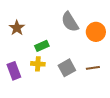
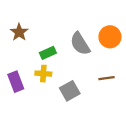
gray semicircle: (70, 22) -> (80, 44), moved
gray square: (67, 68) -> (70, 91), moved

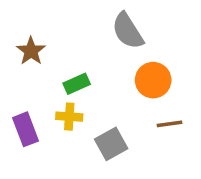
orange circle: (110, 37) -> (153, 80), moved
gray semicircle: (80, 44) -> (128, 31), moved

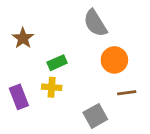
gray square: (111, 144) -> (95, 116), moved

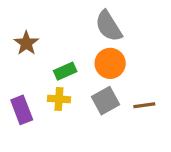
orange circle: (114, 60) -> (110, 63), moved
gray square: (95, 116) -> (105, 101), moved

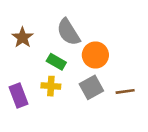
gray semicircle: (109, 26) -> (68, 32), moved
green rectangle: (65, 71) -> (56, 62), turned 54

